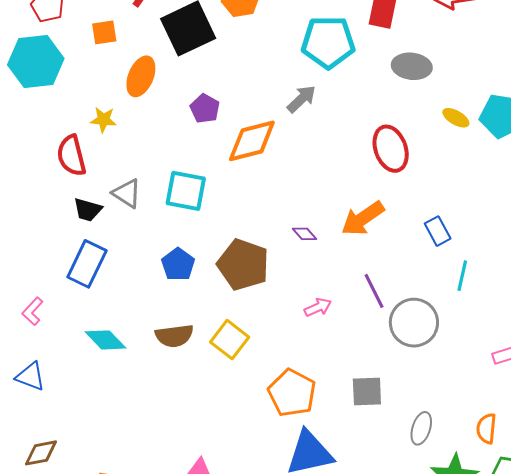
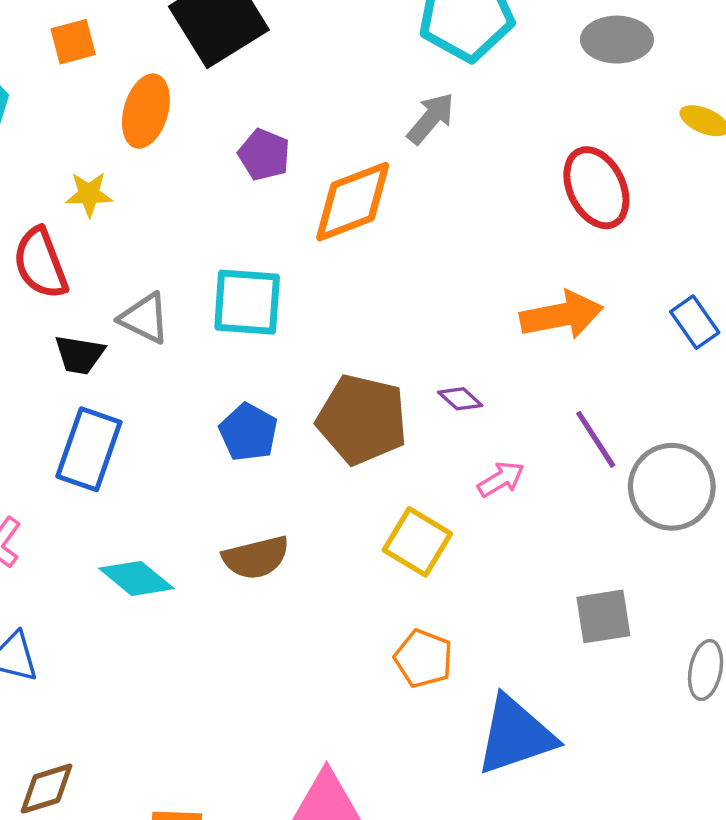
orange arrow: (363, 218) -> (562, 315), turned -150
purple diamond: (305, 234) -> (460, 399), moved
yellow square: (230, 340) -> (417, 542), moved
orange pentagon: (292, 393) -> (423, 659), moved, size x0.7

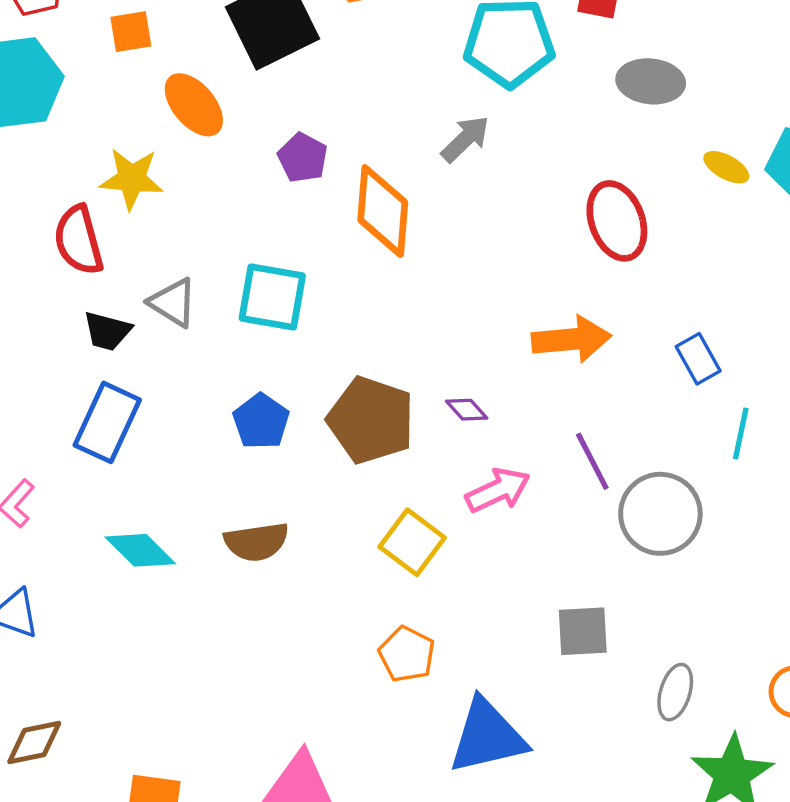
orange ellipse: (146, 111) -> (194, 105), turned -62
yellow star: (89, 194) -> (132, 179), size x1.4
orange diamond: (353, 202) -> (383, 211), turned -70
pink arrow: (501, 479) -> (498, 490), size x1.4

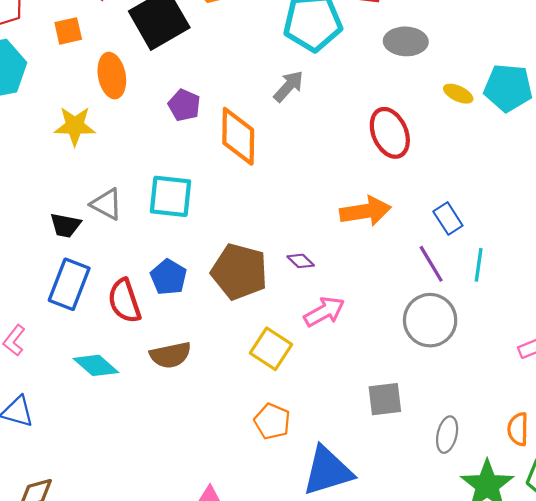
orange ellipse: (194, 105) -> (112, 76), turned 33
red semicircle: (79, 240) -> (124, 301), moved
purple line: (592, 461) -> (431, 264), moved

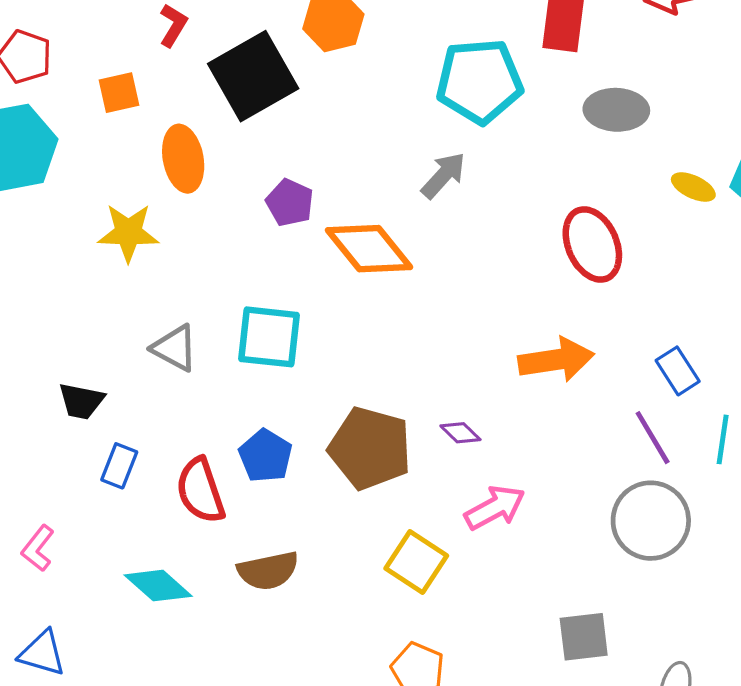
orange diamond: (238, 136) -> (369, 249), turned -40
black trapezoid: (65, 225) -> (81, 401), moved
blue rectangle: (69, 284) -> (119, 466), size x0.6

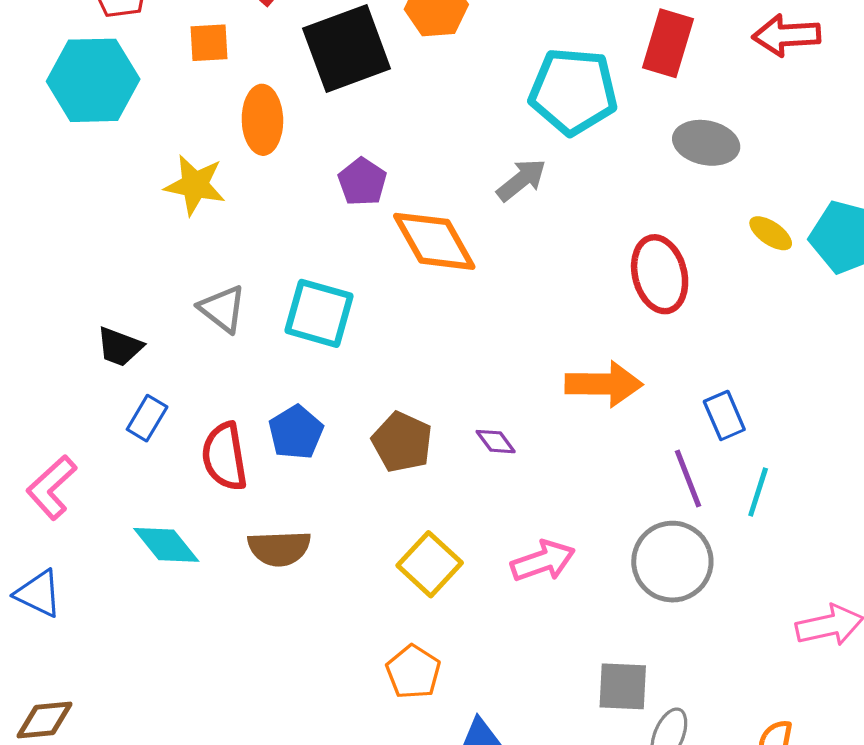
brown pentagon: (370, 448) -> (402, 442), size x0.7
pink arrow: (495, 508) -> (543, 561), moved
pink L-shape: (38, 548) -> (52, 487), size x1.4
gray square: (584, 637) -> (623, 686), moved

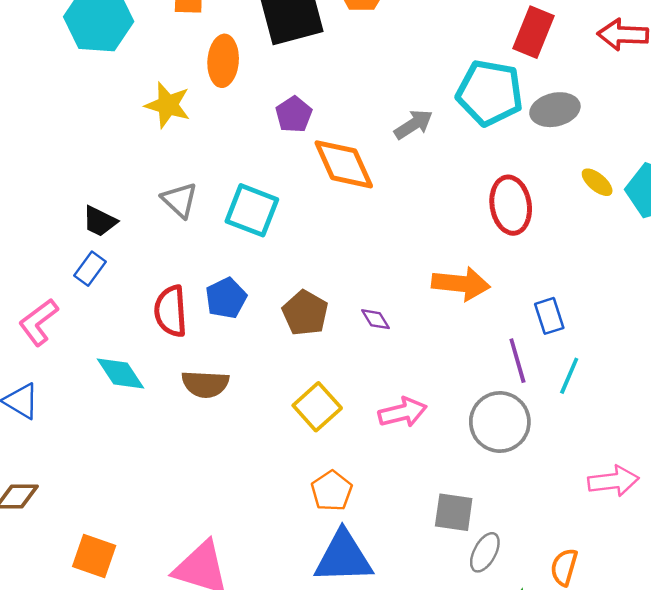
cyan pentagon: (573, 91) -> (490, 93), moved
gray ellipse: (706, 143) -> (555, 110), turned -30
blue rectangle: (147, 418) -> (90, 269), moved
orange pentagon: (413, 672) -> (332, 491), moved

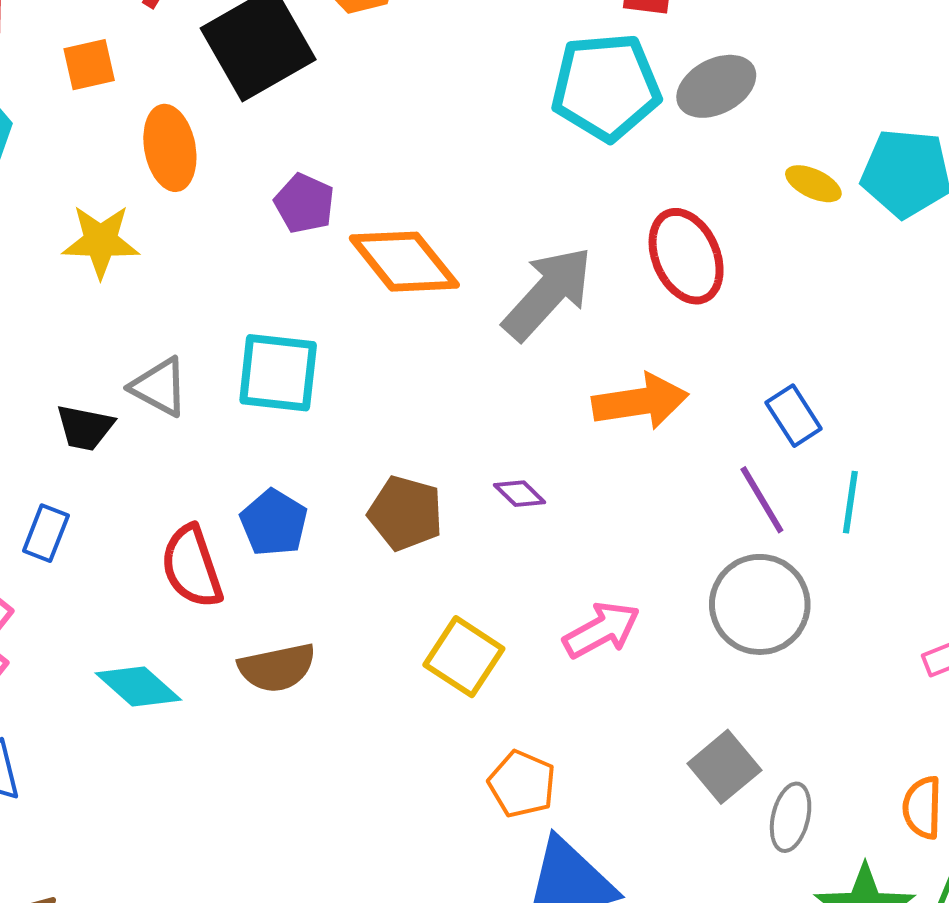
gray arrow: (413, 124) -> (548, 293), moved, size x1.6
black trapezoid: (100, 221) -> (85, 428), moved
gray square: (454, 512) -> (724, 767), turned -33

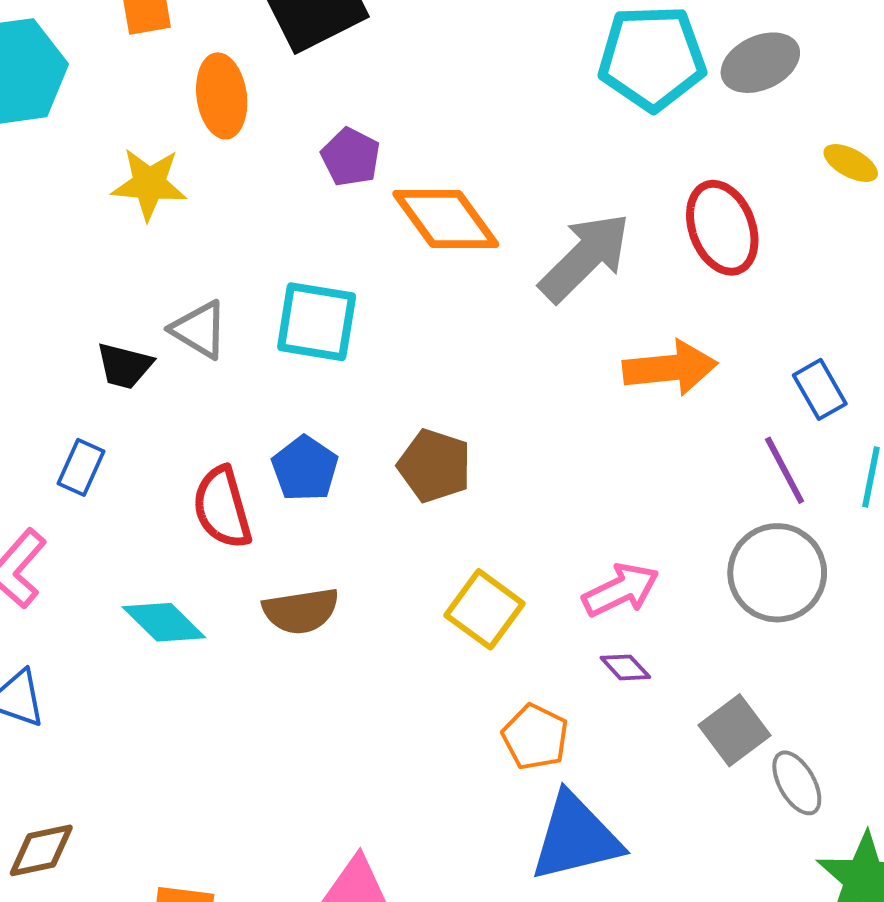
purple diamond: (520, 494) -> (625, 667), moved
gray ellipse: (791, 817) -> (797, 783), turned -46

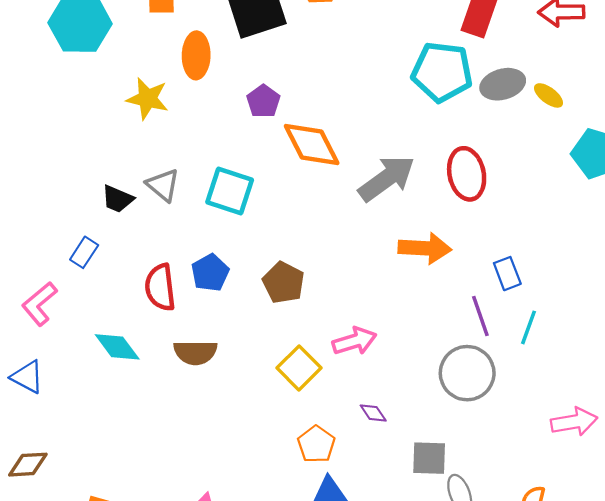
yellow ellipse: (851, 163) -> (549, 95), moved
pink arrow: (621, 590) -> (354, 341), moved
gray square: (734, 730) -> (429, 458), turned 30

